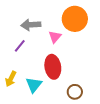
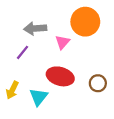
red ellipse: (53, 67) -> (60, 76), turned -65
brown circle: (75, 92) -> (98, 83), moved

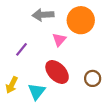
gray arrow: (35, 29) -> (43, 15), moved
red ellipse: (60, 76) -> (57, 72), turned 30

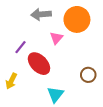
red ellipse: (57, 72) -> (39, 64), moved
cyan triangle: (37, 91) -> (55, 94), moved

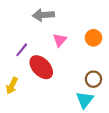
orange circle: (77, 19) -> (93, 38), moved, size x0.6
cyan triangle: (55, 94) -> (85, 100), moved

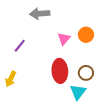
pink triangle: (60, 40) -> (64, 39), moved
red ellipse: (41, 67) -> (60, 71), moved, turned 40

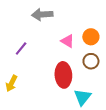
pink triangle: (64, 39) -> (68, 41), turned -40
brown circle: (86, 73) -> (91, 61), moved

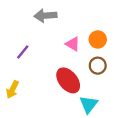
red ellipse: (63, 75) -> (68, 80), turned -35

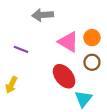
pink triangle: (73, 44) -> (68, 42), size x1.5
purple line: (23, 52) -> (21, 49), turned 72

